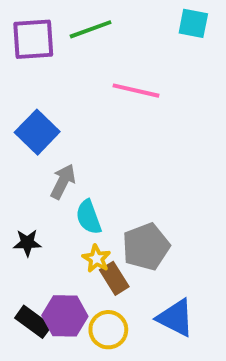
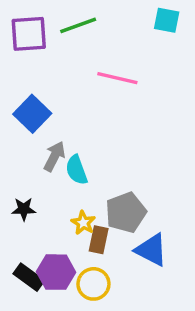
cyan semicircle: (89, 217) -> (76, 170), moved
brown rectangle: (114, 278) -> (99, 240), turned 44
blue triangle: (176, 318) -> (151, 250), moved

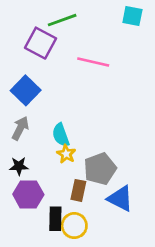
purple square: (29, 34) -> (41, 43), moved, turned 32
gray arrow: (54, 156) -> (20, 128), moved
yellow star: (83, 223) -> (66, 154), moved
purple hexagon: (56, 272) -> (28, 194), moved
black rectangle: (29, 277) -> (55, 219), moved, turned 55

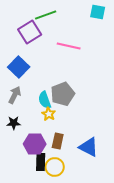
purple square: (41, 43) -> (30, 32), turned 30
gray pentagon: (100, 169) -> (63, 94), moved
purple hexagon: (28, 194) -> (35, 144), moved

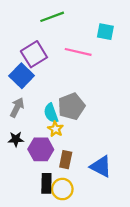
cyan square: (98, 12) -> (105, 32), moved
purple square: (30, 32) -> (34, 54), moved
purple hexagon: (35, 144) -> (41, 149), moved

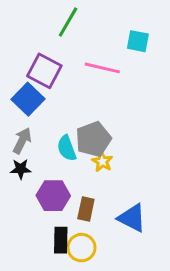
green line: (52, 17) -> (68, 22), turned -40
purple square: (34, 54) -> (44, 71), turned -30
yellow star: (56, 129) -> (102, 161), moved
black star: (16, 139) -> (21, 169), moved

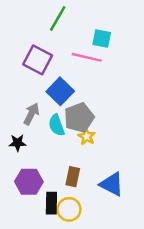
cyan square: (138, 41) -> (102, 39), moved
blue square: (28, 99) -> (60, 91), moved
gray arrow: (22, 141) -> (31, 114), moved
purple hexagon: (53, 196) -> (29, 182), moved

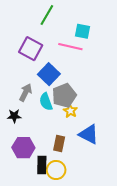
blue triangle: (112, 184) -> (89, 134), moved

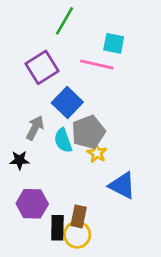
purple square: (31, 49) -> (42, 67), turned 30
brown rectangle: (59, 143) -> (79, 216), moved

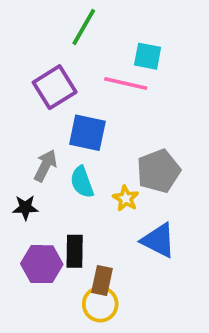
blue square: (67, 102) -> (87, 133), turned -32
gray pentagon: (88, 132) -> (159, 171), moved
black rectangle: (57, 228) -> (75, 251), moved

